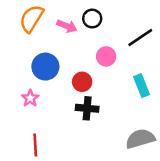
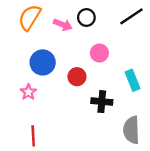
black line: (140, 37) -> (131, 16), moved
black cross: (87, 108) -> (102, 102), moved
gray semicircle: (140, 139) -> (131, 130), turned -76

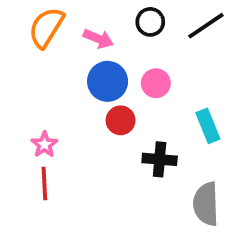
black circle: (86, 17) -> (150, 22), moved
blue circle: (43, 62) -> (108, 81), moved
red line: (33, 136) -> (44, 183), moved

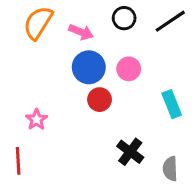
black cross: (160, 159) -> (130, 152), moved, turned 32
red line: (44, 183) -> (18, 161), moved
gray semicircle: (206, 204) -> (170, 169), size x0.7

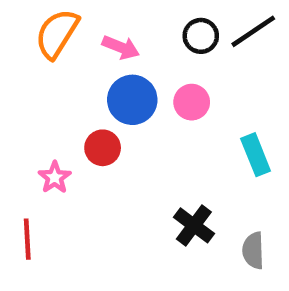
black circle: (124, 18) -> (201, 36), moved
red circle: (100, 100) -> (103, 148), moved

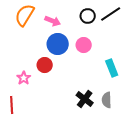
gray semicircle: (253, 251) -> (107, 100), moved

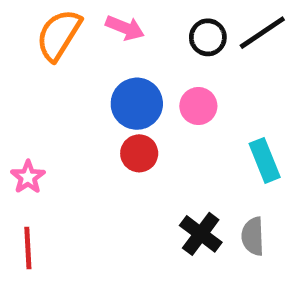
pink arrow: (53, 21) -> (125, 28), moved
red circle: (45, 65) -> (139, 153), moved
pink star: (24, 78) -> (28, 177), moved

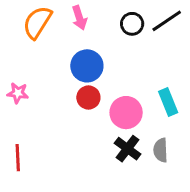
pink arrow: (125, 28) -> (79, 18), turned 50
pink circle: (198, 106) -> (126, 113), moved, size x1.4
pink star: (28, 177) -> (18, 93), moved, turned -30

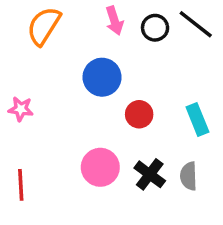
pink arrow: (79, 18) -> (114, 21), moved
black line: (167, 21) -> (196, 24), turned 72
red circle: (88, 98) -> (139, 114), moved
pink circle: (126, 113) -> (100, 167), moved

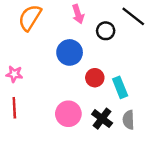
black circle: (155, 28) -> (106, 31), moved
cyan rectangle: (197, 120) -> (120, 87), moved
red line: (21, 185) -> (14, 108), moved

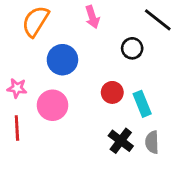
black circle: (106, 31) -> (132, 48), moved
blue circle: (70, 52) -> (62, 60), moved
pink circle: (68, 114) -> (53, 105), moved

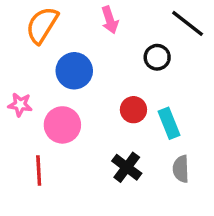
red line: (17, 128) -> (39, 171), moved
black cross: (121, 141) -> (127, 167), moved

